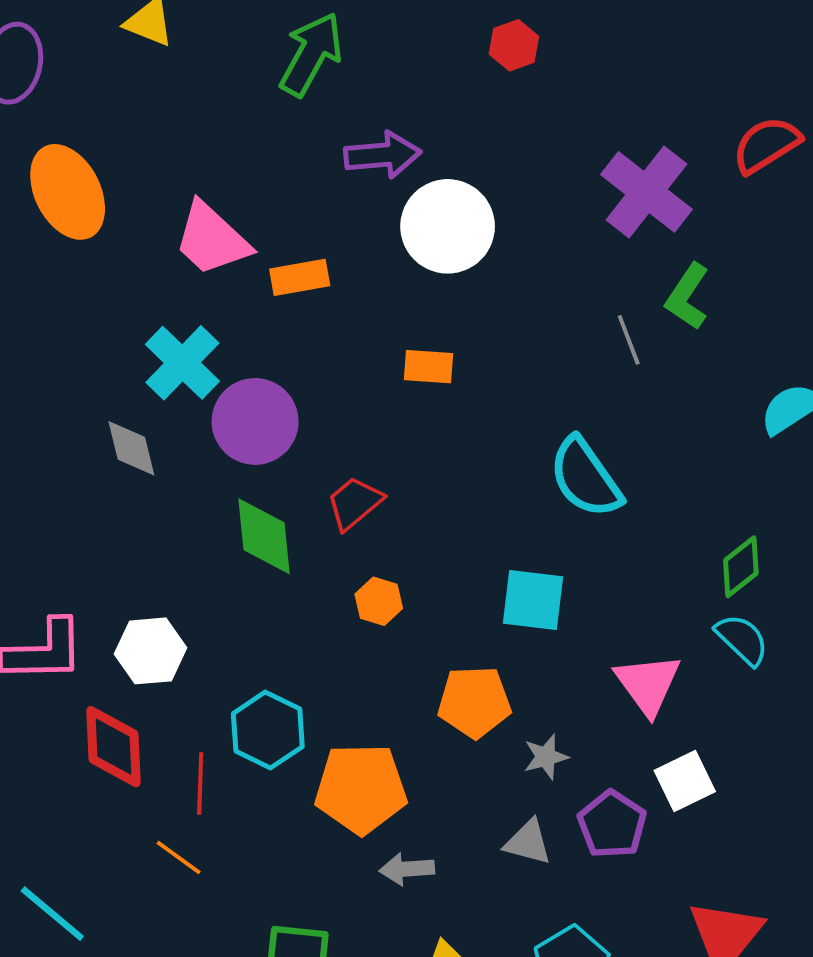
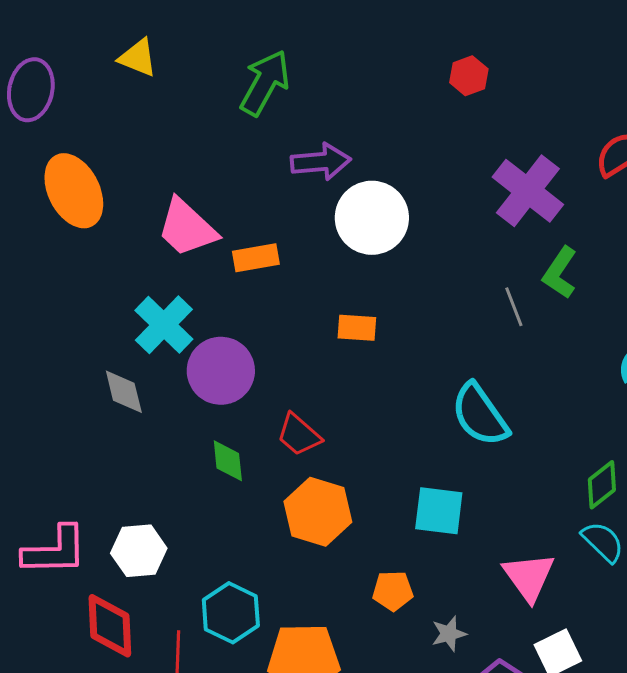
red hexagon: (514, 45) -> (469, 76), moved
red trapezoid: (355, 503) -> (299, 435), turned -99
green diamond: (264, 536) -> (228, 461), size x0.7
orange hexagon: (379, 601) -> (318, 512), size x1.8
orange pentagon: (474, 702) -> (393, 591), size x0.7

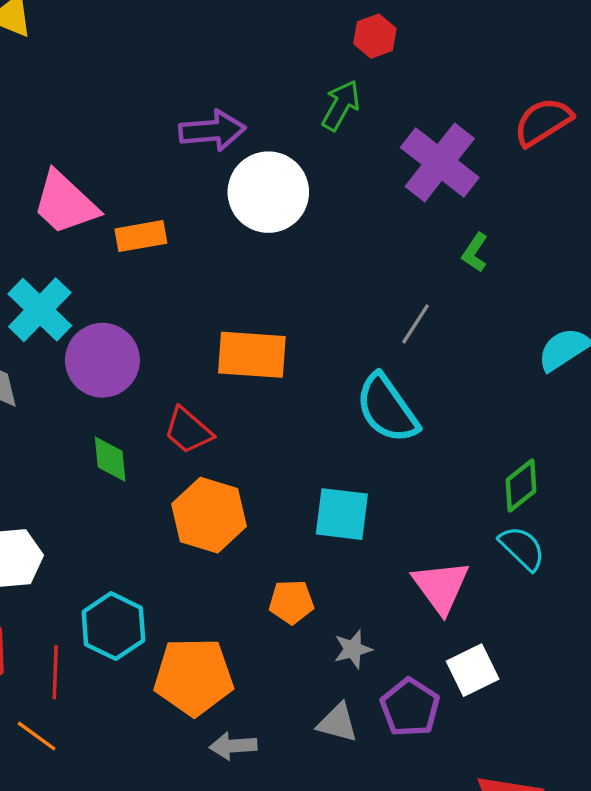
green arrow: (265, 83) -> (341, 105), moved, size x0.7
green L-shape: (560, 273) -> (475, 253), size x0.7
gray line: (514, 307) -> (416, 324), moved, turned 54
orange rectangle: (357, 328) -> (252, 355), moved, size x1.6

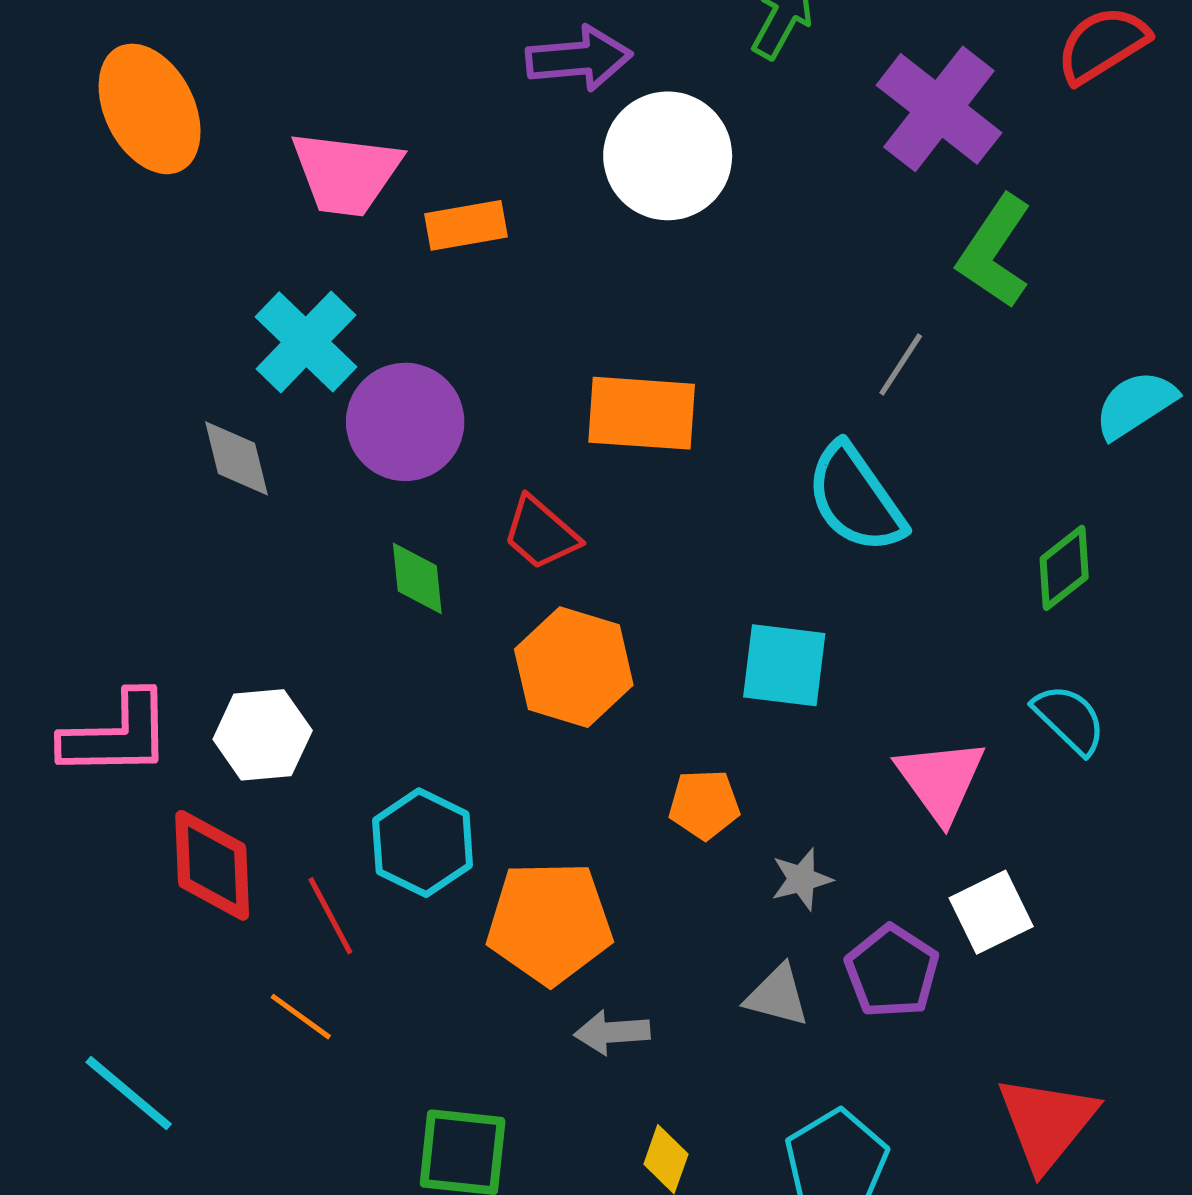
pink trapezoid: (65, 203) -> (346, 173), turned -36
green L-shape: (475, 253) -> (995, 251), size x1.8
green diamond: (521, 485) -> (1064, 568), moved
red line: (55, 672) -> (330, 916), turned -30

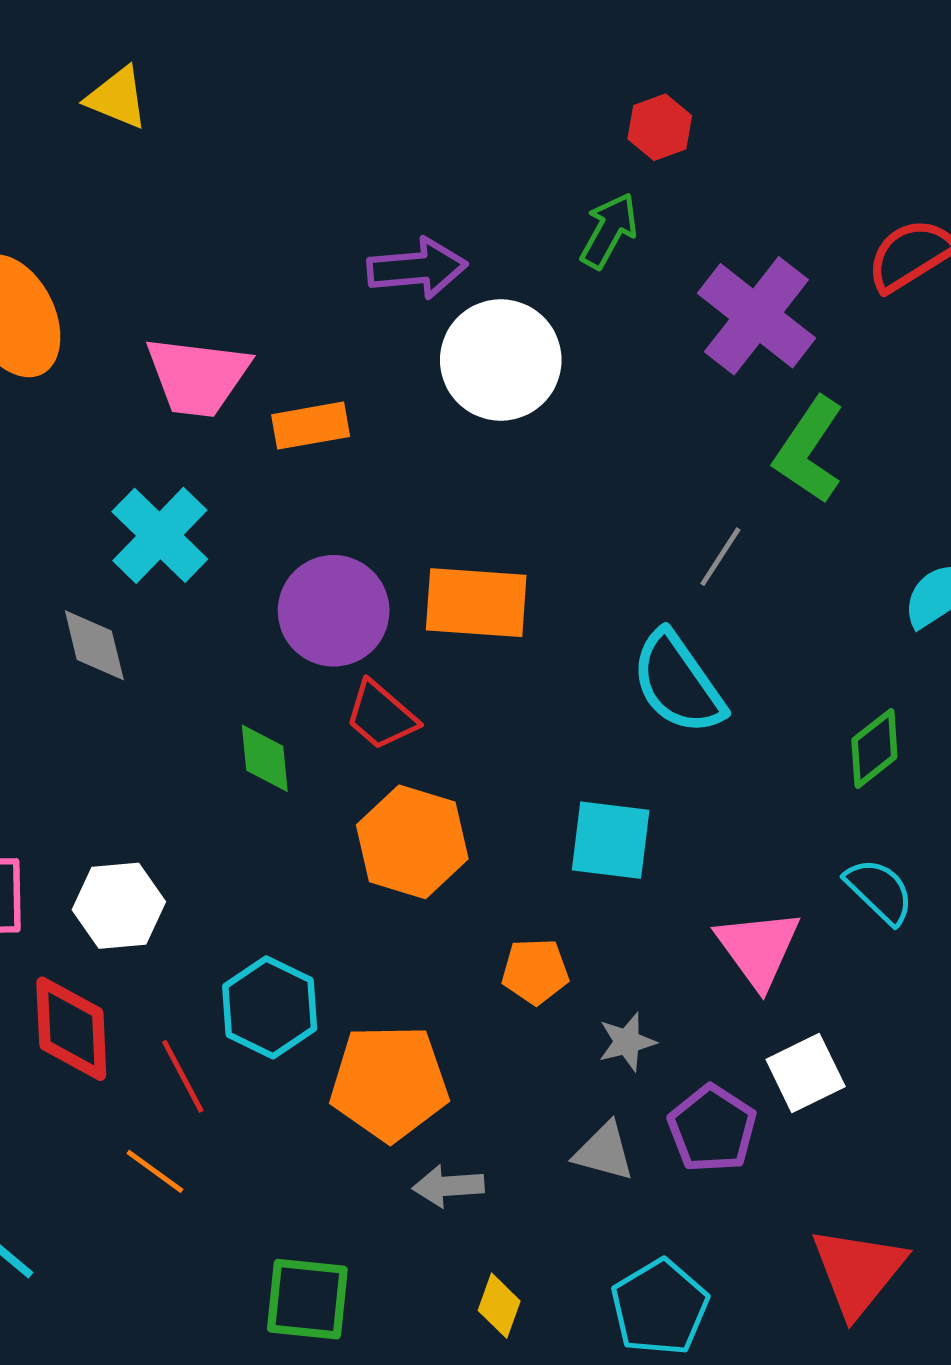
purple circle: (405, 422) -> (334, 611), moved

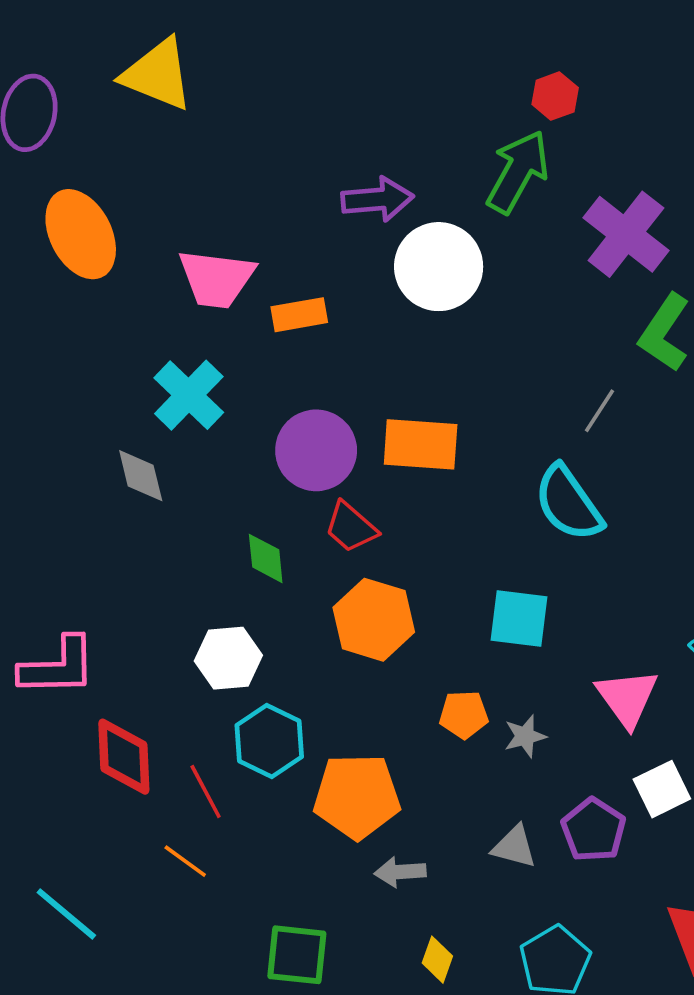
yellow triangle: (117, 98) -> (158, 74), size x1.6
green arrow: (609, 231) -> (518, 172), size x1.5
white hexagon: (119, 906) -> (228, 658), moved
gray star: (627, 1042) -> (525, 736), moved

